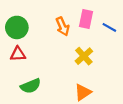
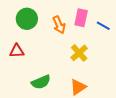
green circle: (17, 27) -> (27, 19), moved
green semicircle: (31, 86) -> (41, 82), moved

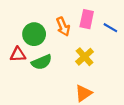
green circle: (27, 19) -> (34, 34), moved
green semicircle: (41, 82) -> (42, 62), moved

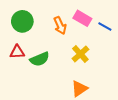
pink rectangle: (87, 19) -> (82, 18), turned -72
green circle: (34, 34) -> (22, 21), moved

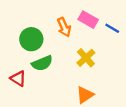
green circle: (22, 21) -> (31, 39), moved
red triangle: (17, 52) -> (18, 79), moved, turned 35

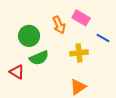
blue line: (112, 28) -> (103, 38), moved
yellow cross: (86, 58) -> (79, 53), turned 36

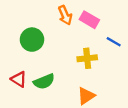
orange arrow: (59, 25) -> (65, 15), moved
green semicircle: (39, 58) -> (44, 81), moved

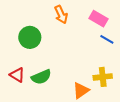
pink rectangle: (89, 20) -> (99, 19), moved
yellow cross: (87, 58) -> (103, 77), moved

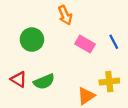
pink rectangle: (99, 19) -> (85, 44), moved
blue line: (107, 39) -> (114, 42), turned 32

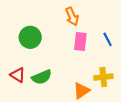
orange arrow: (65, 15) -> (72, 16), moved
pink rectangle: (85, 44) -> (80, 41), turned 66

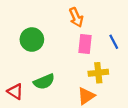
red triangle: (18, 75) -> (15, 92), moved
yellow cross: (103, 77) -> (98, 73), moved

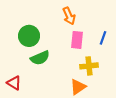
blue line: (114, 42) -> (103, 38), turned 48
green semicircle: (44, 82) -> (40, 58), moved

